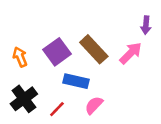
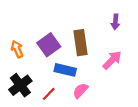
purple arrow: (146, 25) -> (115, 22), moved
brown rectangle: (94, 49) -> (80, 43), turned 35
pink arrow: (131, 53) -> (112, 60), moved

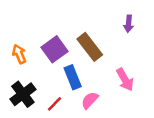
brown rectangle: (80, 43) -> (90, 47), turned -30
pink arrow: (112, 60) -> (125, 80), moved, turned 105
blue rectangle: (65, 70) -> (73, 77), turned 55

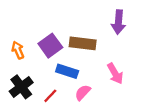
purple arrow: (129, 24) -> (118, 22), size x1.5
brown rectangle: (90, 47) -> (83, 43), turned -45
blue rectangle: (73, 77) -> (67, 71), turned -50

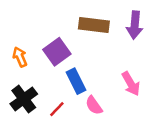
brown rectangle: (83, 43) -> (94, 25), moved
blue rectangle: (67, 71) -> (76, 81), turned 45
pink semicircle: (83, 92) -> (94, 105), turned -78

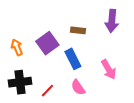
brown rectangle: (94, 25) -> (78, 30), moved, size x0.6
blue rectangle: (76, 81) -> (73, 59), moved
black cross: (24, 99) -> (20, 82), turned 30

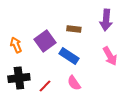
blue rectangle: (73, 59) -> (69, 56), turned -30
pink arrow: (109, 69) -> (110, 56), moved

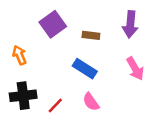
purple square: (45, 41) -> (53, 24), moved

